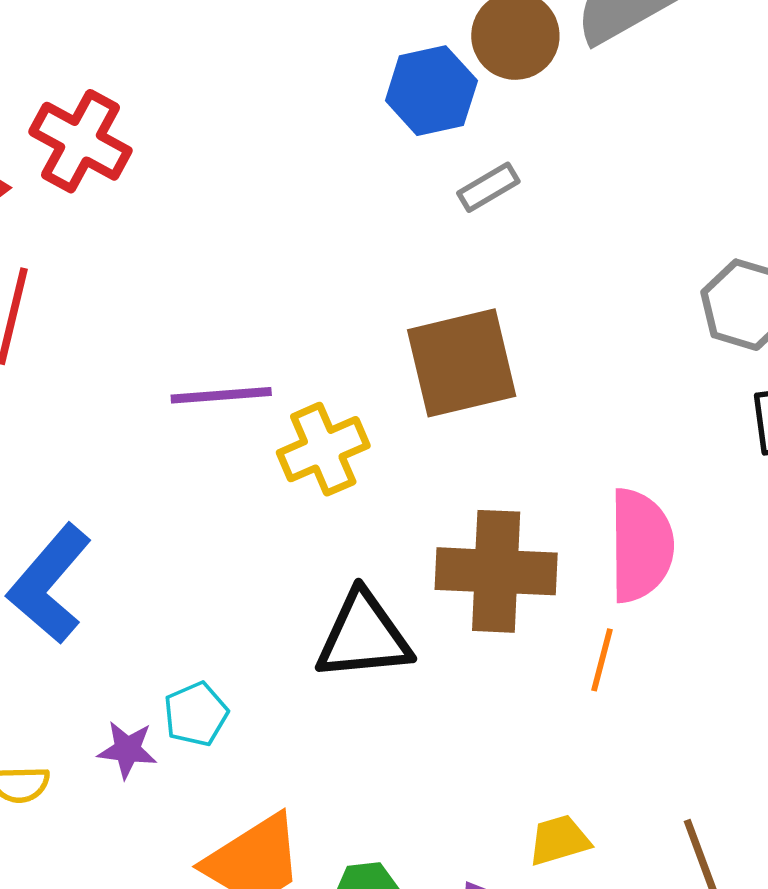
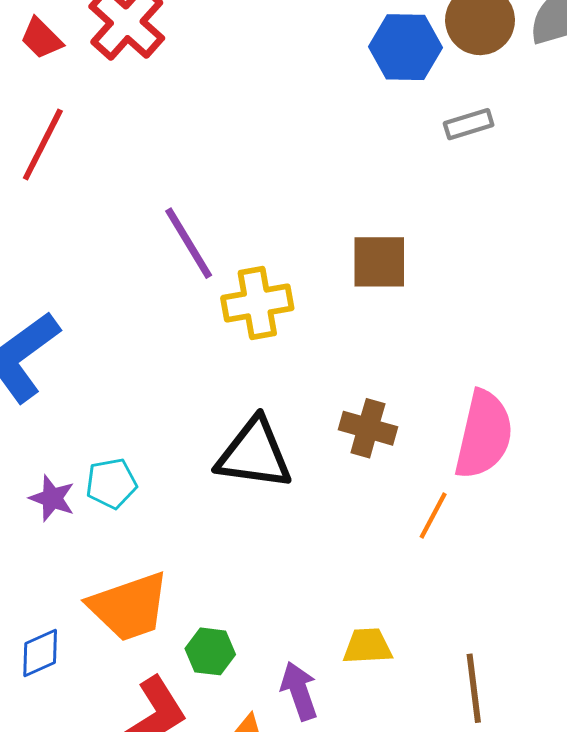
gray rectangle: (488, 187) -> (469, 124), moved
brown square: (462, 363) -> (379, 262), size x0.7
purple line: (221, 395) -> (189, 243), turned 50
brown cross: (496, 571) -> (368, 428), size x0.6

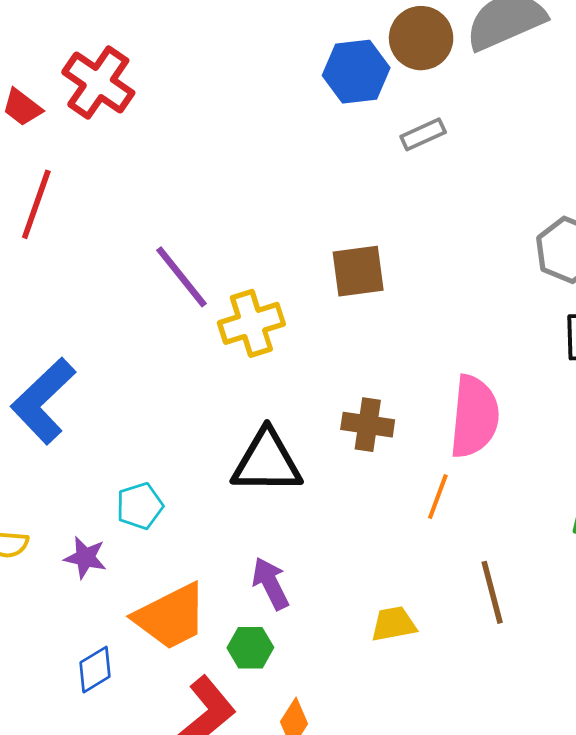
purple star: (52, 498) -> (85, 558), moved
brown line: (474, 688) -> (492, 592), moved
purple arrow: (299, 691) -> (270, 583), moved

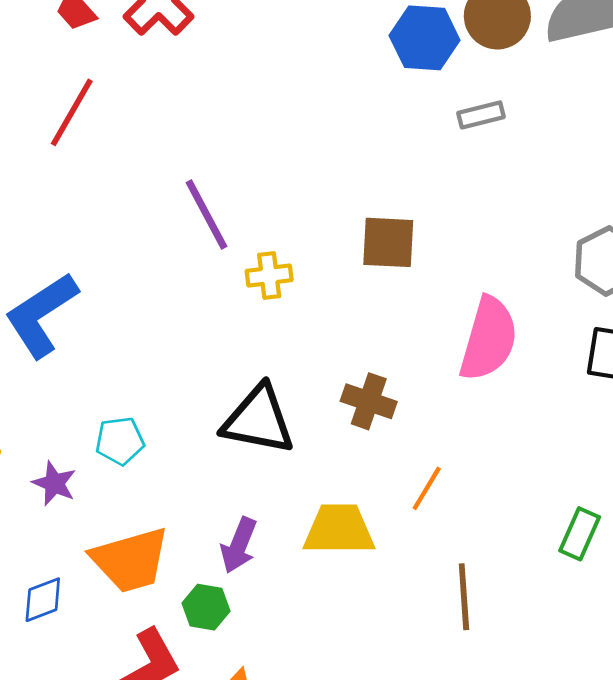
yellow cross: (251, 323) -> (269, 275), size x0.7
pink semicircle: (474, 417) -> (489, 339), moved
purple arrow: (270, 583) -> (239, 545), turned -142
yellow trapezoid: (394, 624) -> (339, 529), moved, size x1.5

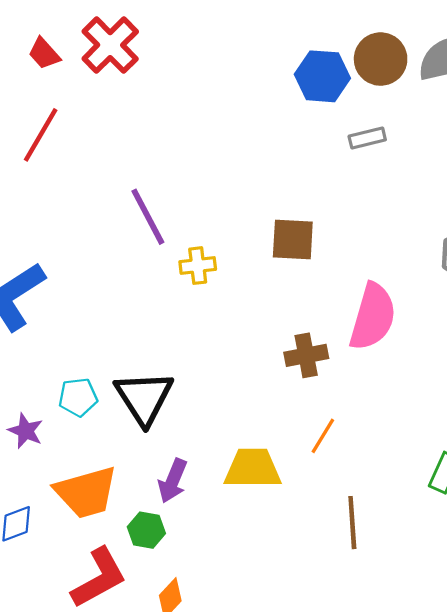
brown cross: (369, 401) -> (306, 355), moved, turned -30
black triangle: (258, 420) -> (144, 398), moved, turned 46

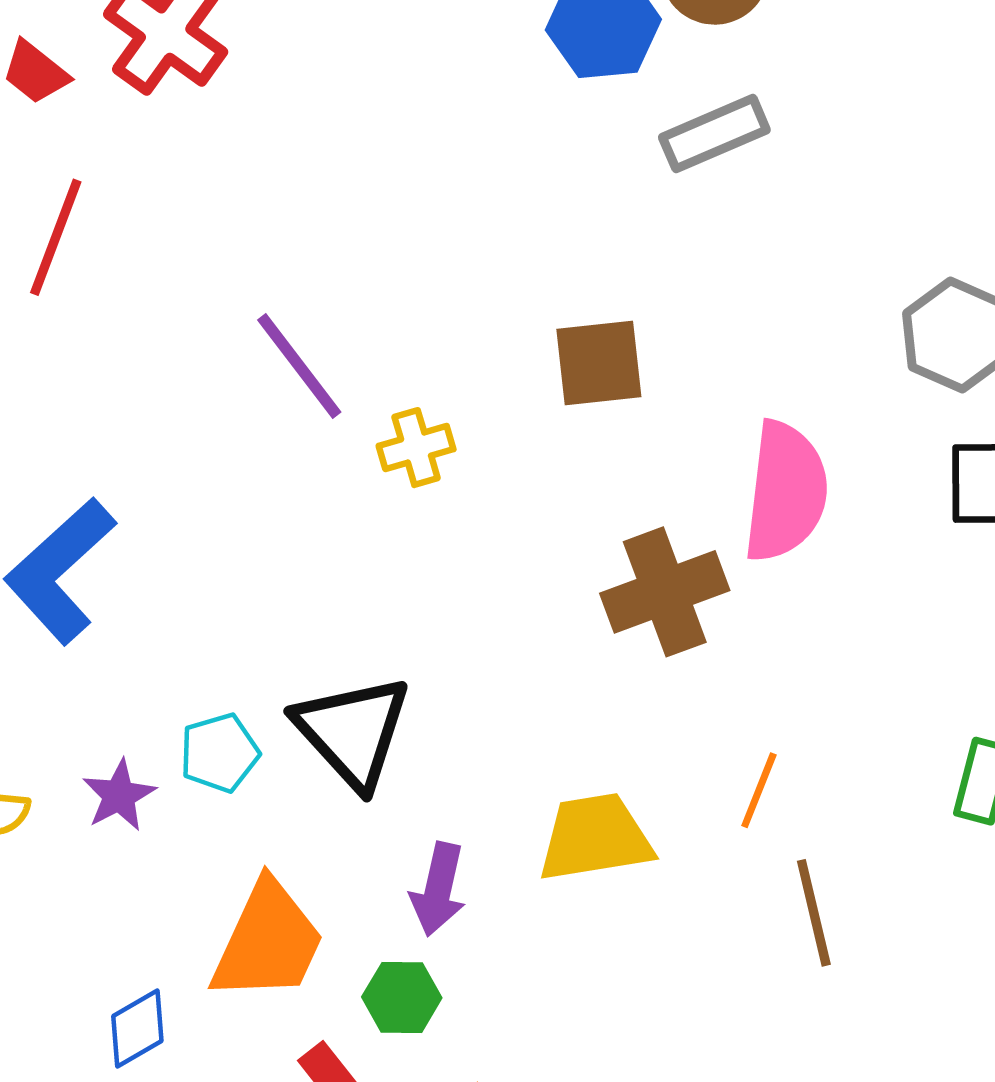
gray rectangle: (367, 138) -> (714, 134), size x1.4
brown cross: (306, 355) -> (665, 592), size x1.4
purple star: (26, 431) -> (119, 795), moved, turned 30
orange line: (323, 436) -> (759, 790), moved
orange trapezoid: (86, 492) -> (268, 942), turned -40

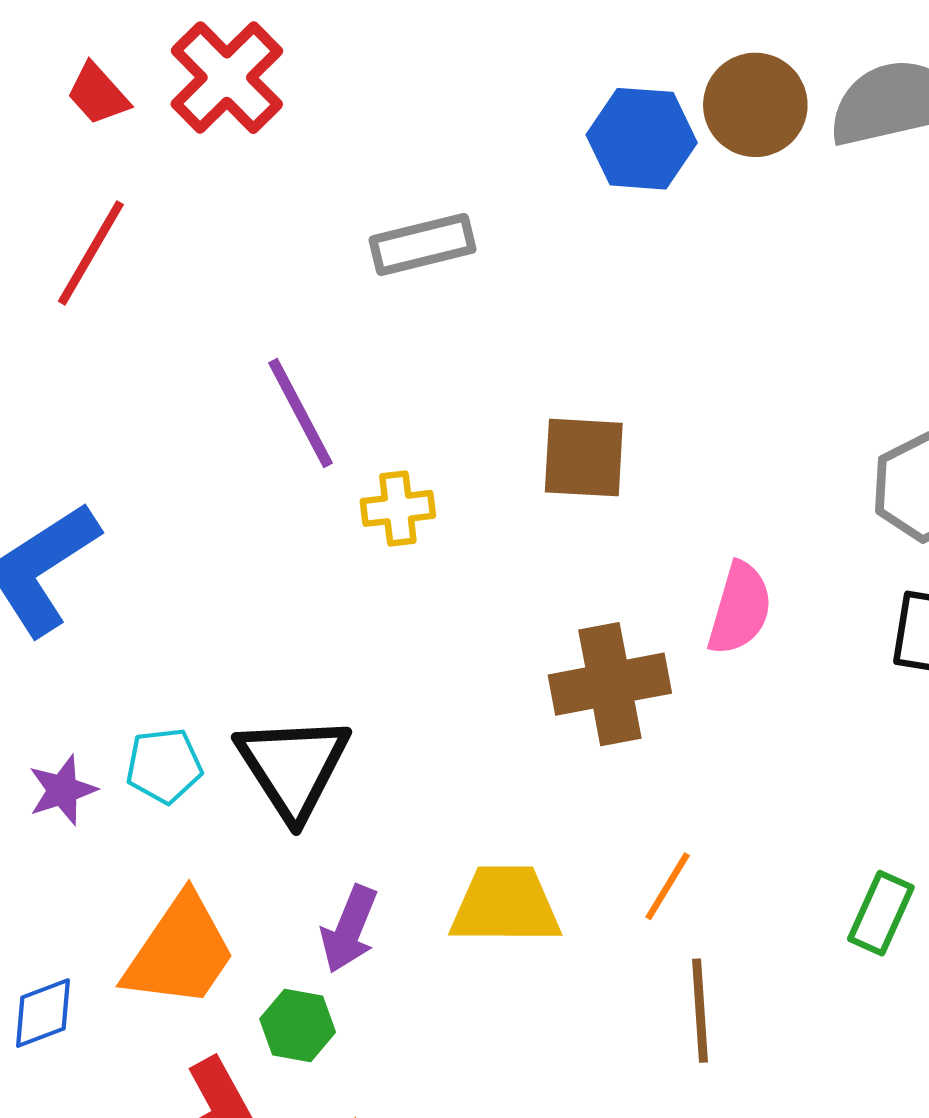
gray rectangle: (714, 134) -> (422, 245), moved
pink semicircle: (786, 492) -> (740, 609), size x0.7

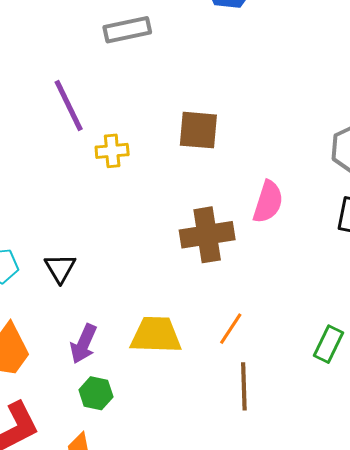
black triangle: (293, 767) -> (60, 268), size x0.6
green hexagon: (298, 1026) -> (96, 393), moved

